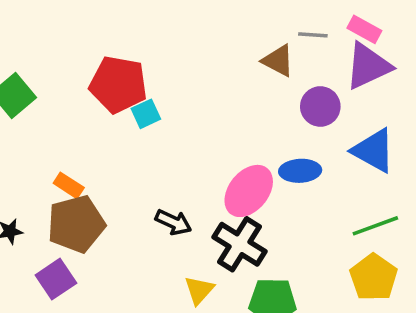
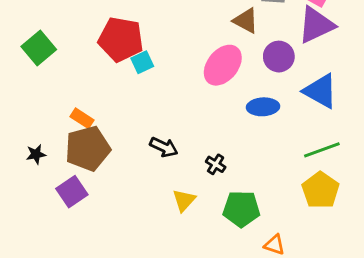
pink ellipse: (249, 191) -> (223, 65), moved
black cross: (240, 244) -> (216, 164), size x0.5

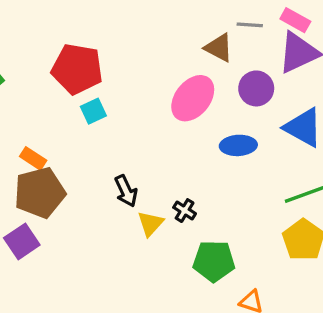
cyan square: (142, 62) -> (93, 111), moved
black arrow: (164, 147) -> (126, 191), turned 40
yellow triangle: (184, 200) -> (150, 224), moved

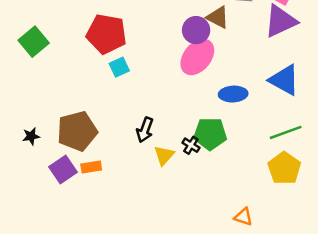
purple circle: (256, 88) -> (196, 30), moved
orange rectangle: (33, 158) -> (91, 167), moved, turned -42
black arrow: (126, 191) -> (145, 130), turned 45
green pentagon: (214, 261) -> (210, 134), moved

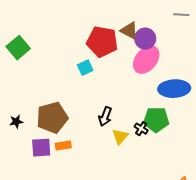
brown triangle: (218, 17) -> (129, 31), moved
red pentagon: (107, 34) -> (102, 42), moved
blue ellipse: (233, 94) -> (174, 89), size x1.4
purple square: (63, 169) -> (41, 148), turned 30

